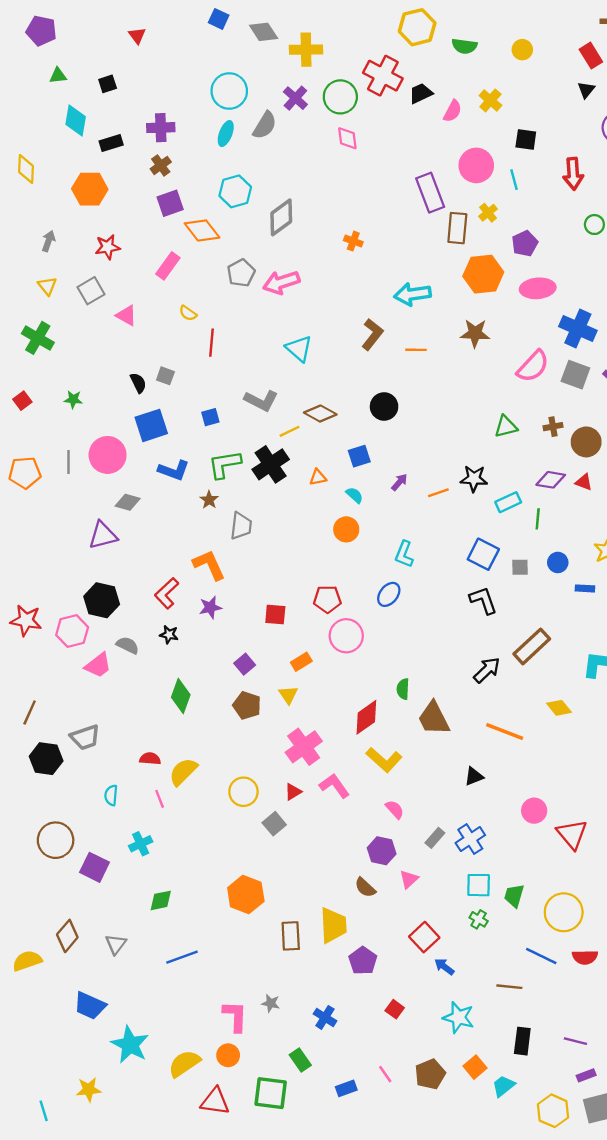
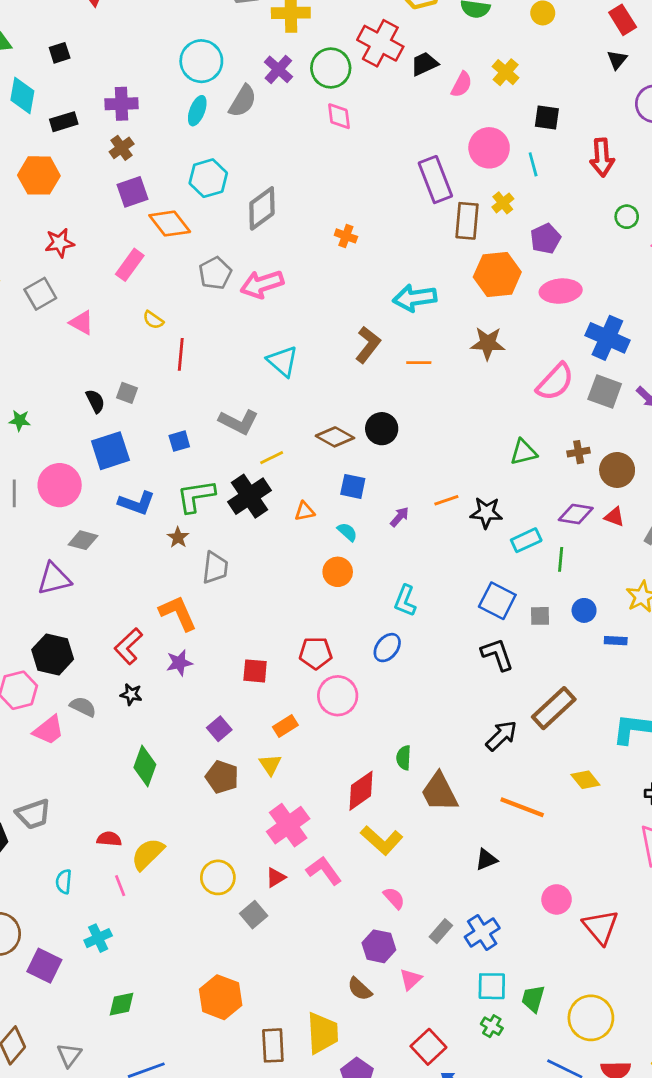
brown diamond: (320, 414) -> (335, 437), moved
blue square: (359, 456) -> (353, 486), turned 30
orange line: (438, 493) -> (446, 500), moved

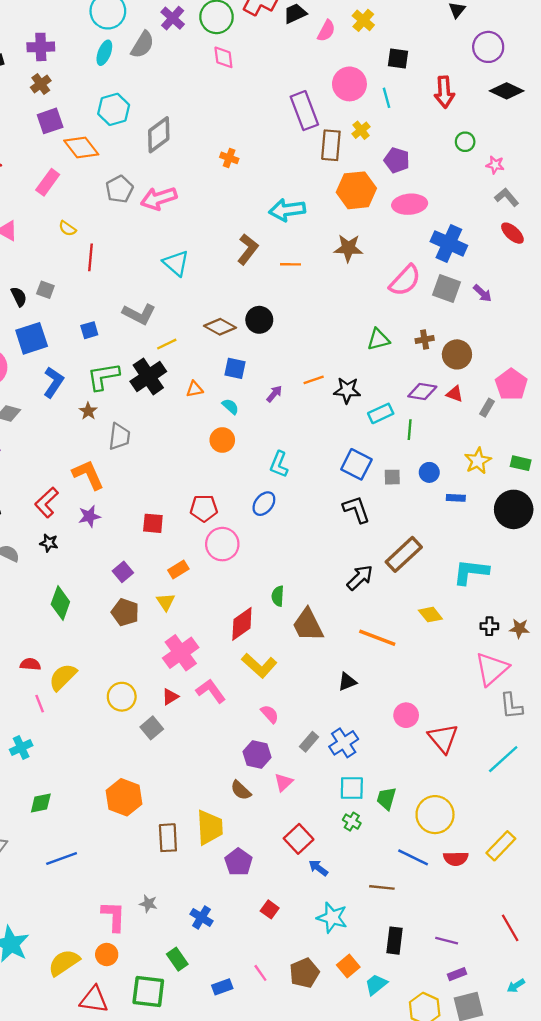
purple pentagon: (545, 239) -> (397, 160), turned -30
blue L-shape: (137, 503) -> (54, 382), turned -76

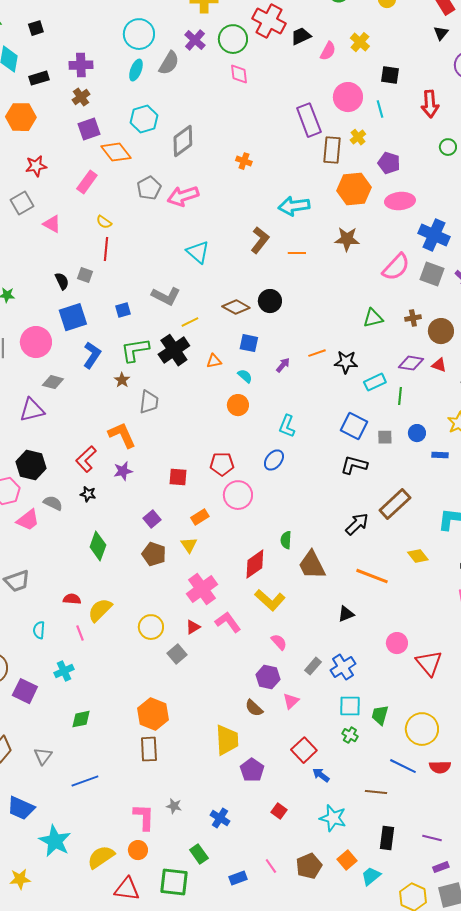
red line: (90, 257) -> (106, 249), moved
black L-shape: (356, 509) -> (354, 465), turned -56
brown rectangle: (168, 838) -> (149, 749), moved
blue line: (62, 859) -> (85, 781), moved

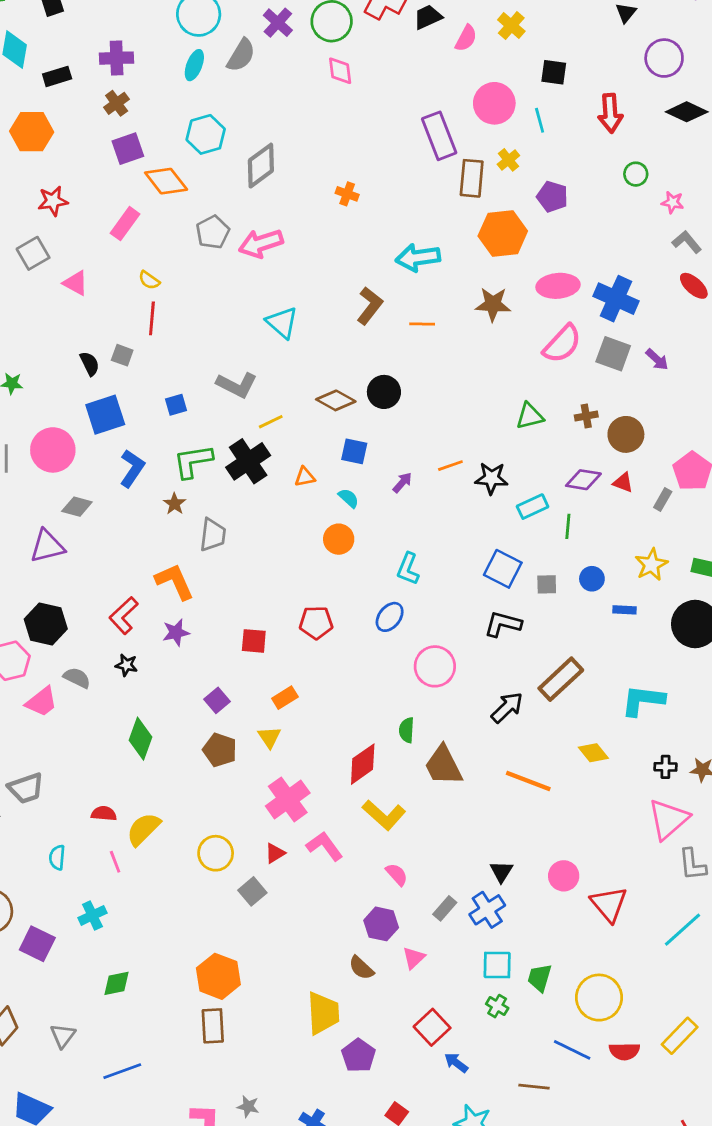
pink ellipse: (400, 201) -> (558, 286), moved
pink circle: (238, 495) -> (435, 666), moved
black triangle: (346, 614) -> (501, 872), moved, turned -36

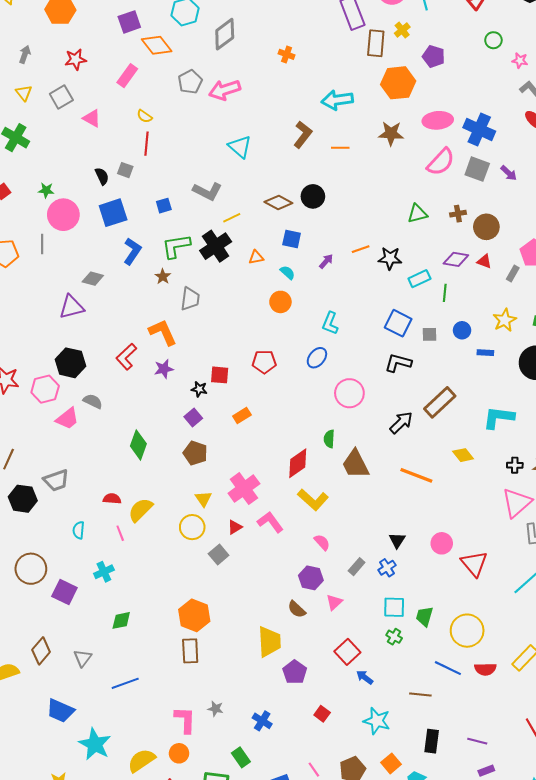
pink circle: (53, 450) -> (63, 215), moved
black star: (126, 665) -> (199, 389), moved
yellow triangle: (269, 737) -> (203, 499), moved
blue cross: (487, 910) -> (387, 568), size x0.7

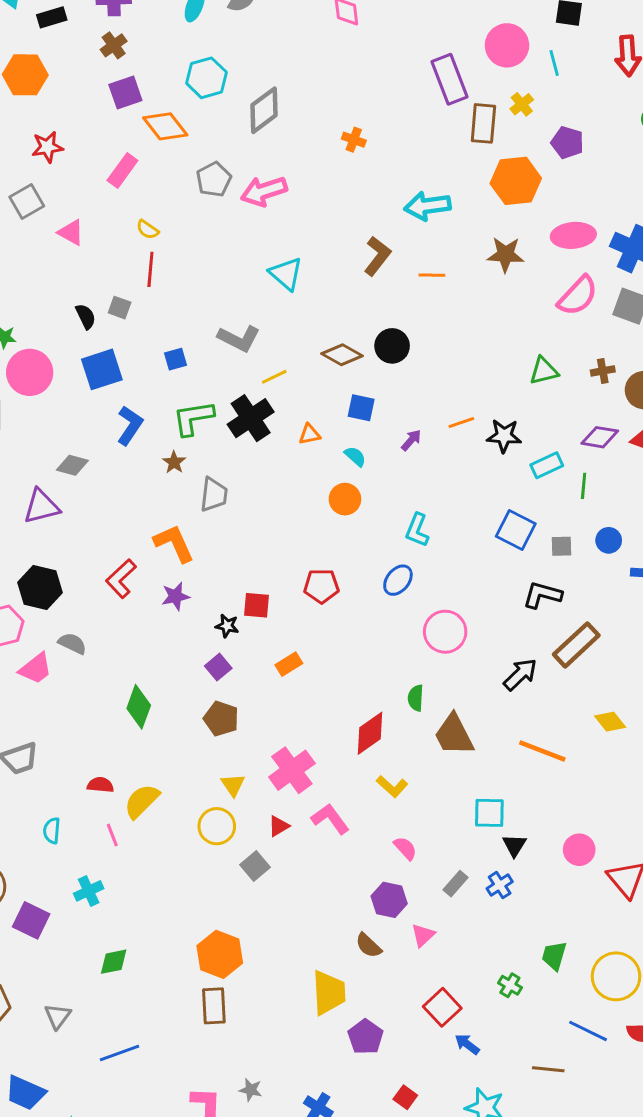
black L-shape: (398, 363) -> (542, 595), moved
yellow L-shape: (313, 500) -> (392, 786), size x0.7
cyan square: (394, 607) -> (489, 813), moved

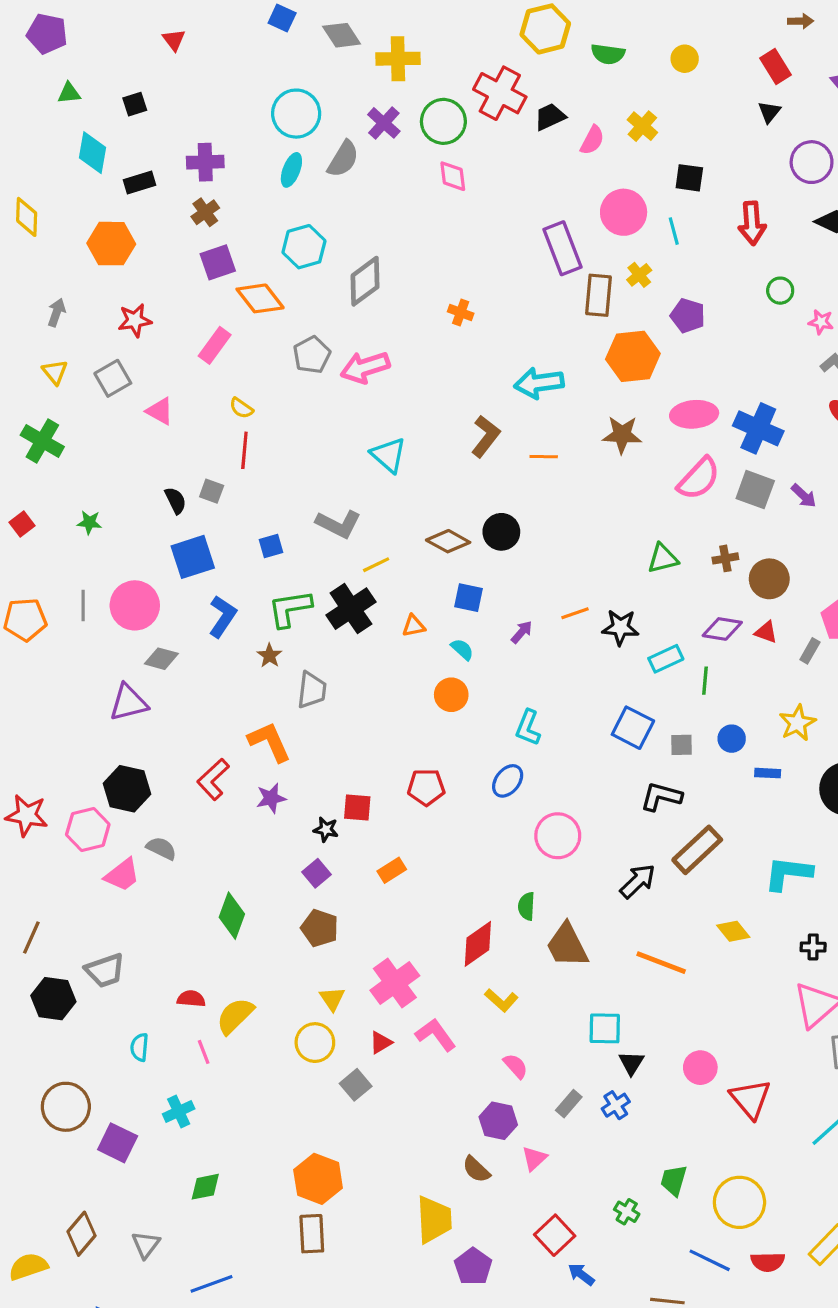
pink circle: (30, 372) -> (135, 605), moved

